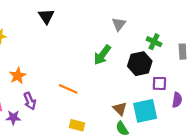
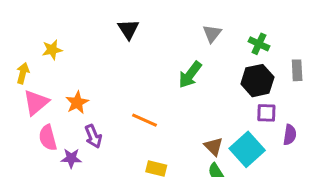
black triangle: (46, 16) -> (128, 29), moved
green cross: (154, 42) -> (259, 44), moved
black hexagon: (140, 64) -> (257, 81), moved
cyan square: (145, 111) -> (247, 149), turned -30

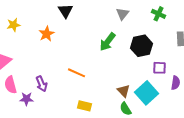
green cross: (259, 44) -> (159, 14), moved
black hexagon: (257, 81) -> (142, 46), moved
orange star: (77, 103) -> (47, 34), moved

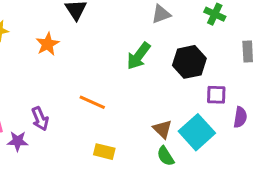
gray triangle: (123, 14) -> (161, 14), turned 32

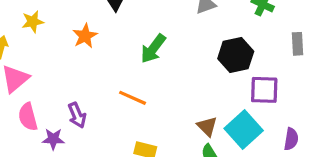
green arrow: (139, 56) -> (153, 49), moved
purple square: (216, 95) -> (264, 90), size x1.4
purple semicircle: (240, 117) -> (291, 139), moved

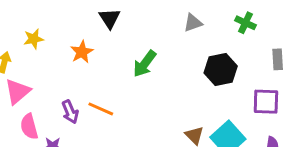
purple square: (264, 90) -> (266, 102), moved
orange line: (133, 98) -> (101, 109), moved
purple arrow: (77, 115) -> (70, 112), moved

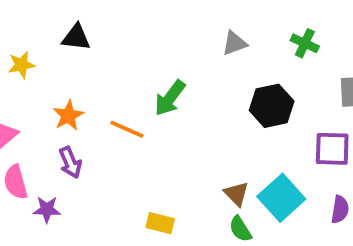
black triangle: (110, 18) -> (76, 37), moved, turned -50
orange star: (82, 52) -> (68, 116), moved
orange line: (101, 109) -> (127, 129), moved

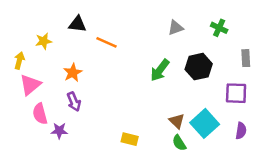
green arrow: (170, 98) -> (160, 70), moved
orange line: (127, 129) -> (107, 42), moved

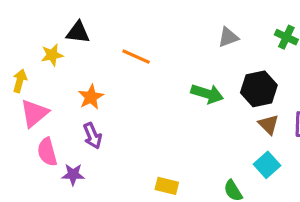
black triangle: (77, 24) -> (78, 32), moved
green arrow: (160, 70) -> (207, 94), turned -110
brown triangle: (177, 121) -> (269, 124), moved
cyan square: (205, 123) -> (267, 165), size x0.7

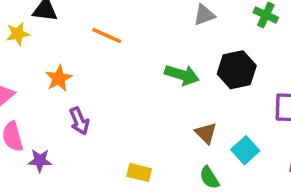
brown triangle: (269, 124) -> (206, 133), moved
purple arrow: (92, 136) -> (79, 121), moved

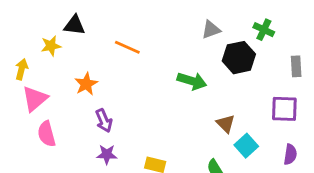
black hexagon: (237, 70) -> (239, 58), moved
brown triangle: (206, 133) -> (226, 124), moved
purple star: (40, 160) -> (107, 154), moved

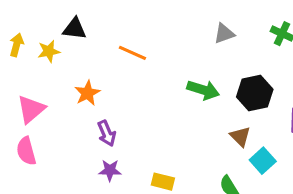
black hexagon: (239, 58) -> (255, 93), moved
yellow arrow: (22, 69) -> (17, 45), moved
pink semicircle: (47, 134) -> (26, 151), moved

